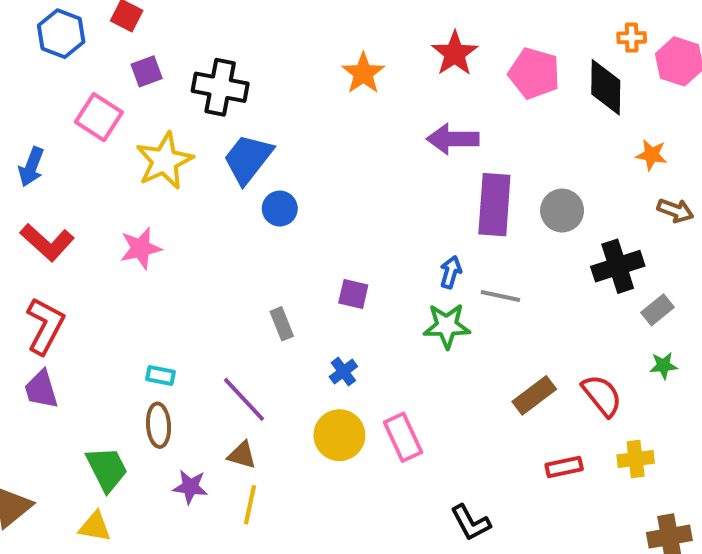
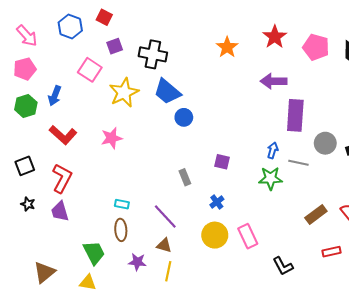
blue trapezoid: (248, 159) -> (167, 92), turned -88
gray circle: (562, 211) -> (325, 143), moved
black L-shape: (471, 523) -> (283, 266), moved

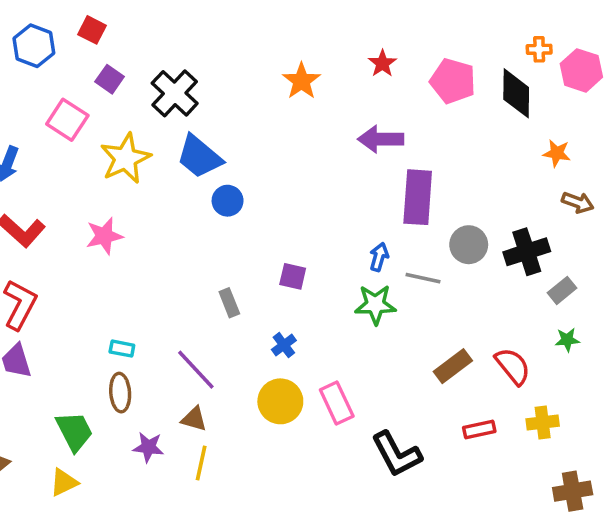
red star: (275, 37) -> (382, 63), size x0.7
purple square: (115, 46) -> (110, 79), turned -35
black cross: (153, 54) -> (175, 93), turned 32
black L-shape: (283, 266) -> (397, 454), size x1.4
yellow triangle: (88, 283) -> (64, 482), turned -36

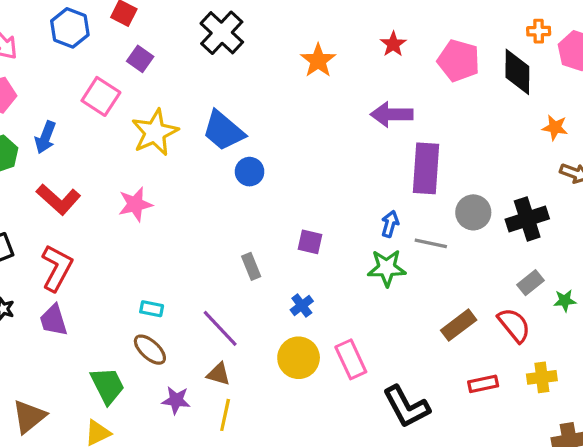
black cross: (175, 93) -> (222, 33), moved
gray rectangle: (562, 290) -> (530, 283), moved
brown ellipse: (120, 393) -> (150, 350), turned -44

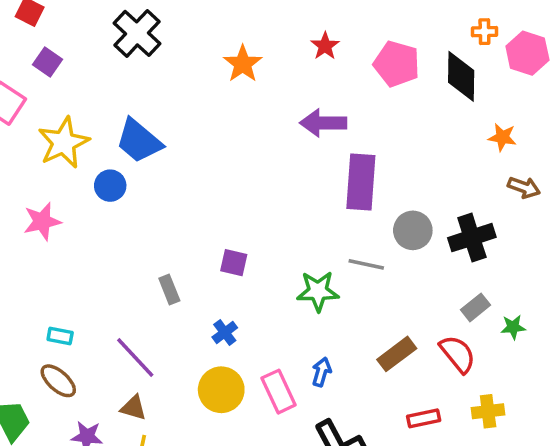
blue circle: (250, 172) -> (110, 186), moved
blue arrow: (390, 224) -> (321, 372), moved

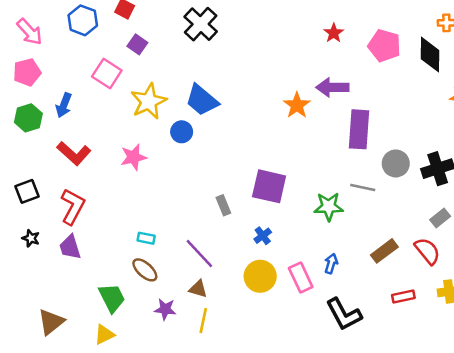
orange star: (243, 64) -> (297, 105), moved
purple square: (234, 263) -> (269, 186), size x1.8

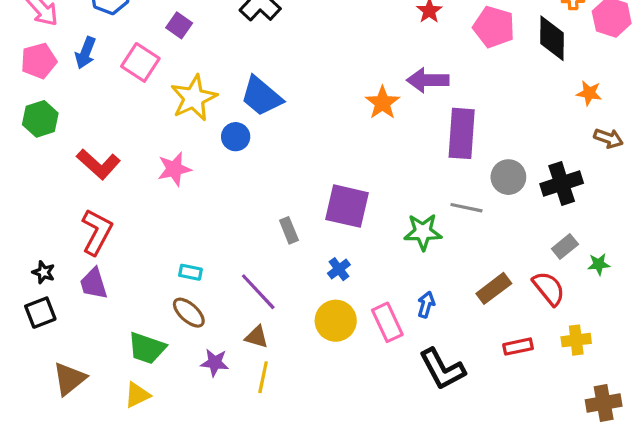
blue arrow: (64, 105) -> (86, 53), moved
black square: (27, 191) -> (40, 313), moved
green trapezoid: (112, 298) -> (147, 348), turned 136

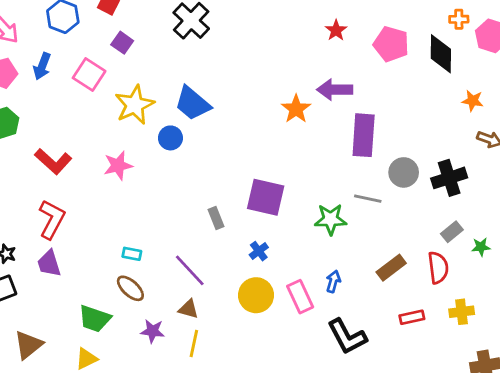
red semicircle: (549, 288) -> (438, 268), turned 32

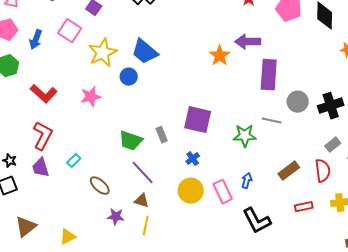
blue arrow: (42, 66) -> (36, 40), moved
cyan rectangle: (132, 254) -> (74, 161), moved, turned -56
green trapezoid: (95, 319) -> (131, 141), moved

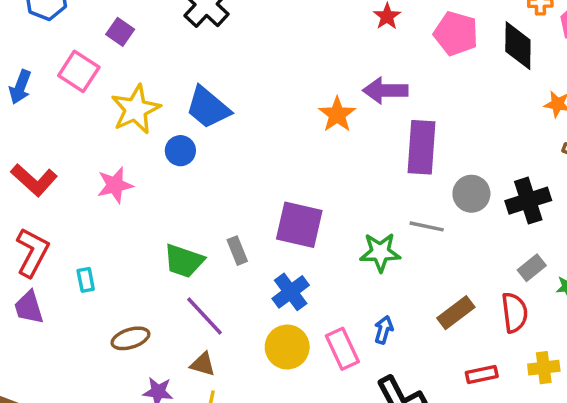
blue cross: (193, 159) -> (291, 292), size x1.5
cyan rectangle: (74, 161) -> (86, 280), moved, turned -56
brown ellipse: (100, 186) -> (130, 338), turned -60

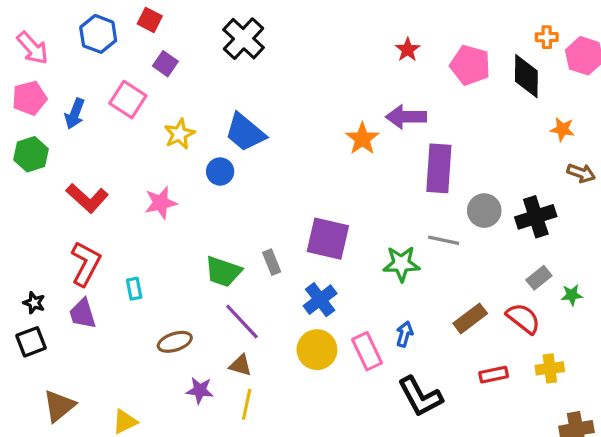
yellow star: (136, 109) -> (179, 134), size x0.7
red semicircle: (514, 313) -> (523, 318), turned -45

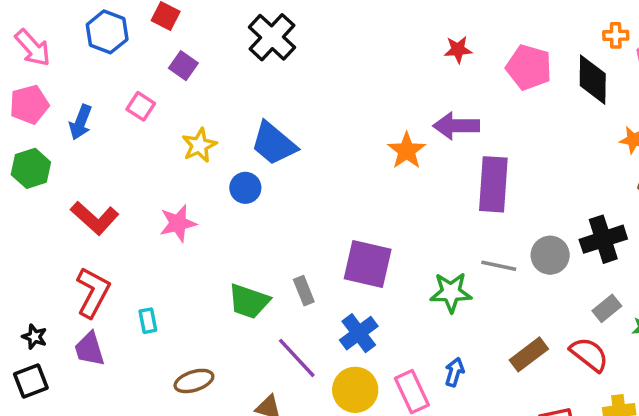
red star: (408, 50) -> (458, 50), turned 30
pink square: (128, 100) -> (141, 106), size x0.7
gray circle: (484, 211) -> (550, 255), moved
purple line: (242, 322) -> (297, 358), moved

